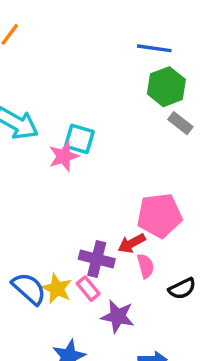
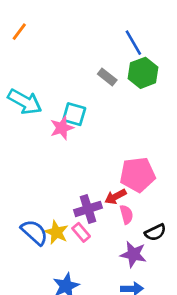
blue line: (154, 48) -> (133, 43), turned 52
gray rectangle: (180, 123) -> (107, 77), moved
purple cross: (97, 259) -> (88, 209), turned -32
purple star: (118, 316) -> (133, 254), moved

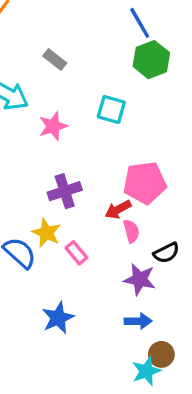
gray rectangle: (107, 77) -> (55, 60), moved
cyan square: (74, 114) -> (111, 110), moved
purple cross: (88, 209) -> (65, 191), moved
yellow star: (56, 232) -> (46, 233), moved

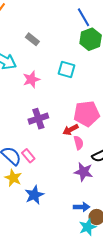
yellow star: (46, 233) -> (13, 178), moved
pink rectangle: (76, 253) -> (28, 156), moved
blue arrow: (138, 321) -> (82, 207), moved

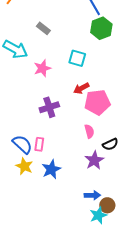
red arrow: (70, 130) -> (81, 88), moved
pink rectangle: (28, 156) -> (39, 144), turned 48
purple star: (84, 172) -> (94, 160), turned 30
blue star: (34, 195) -> (51, 169), moved

